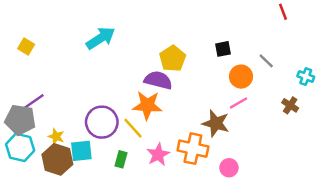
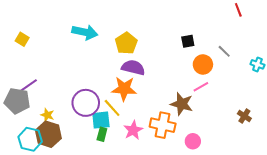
cyan arrow: (101, 38) -> (85, 32), turned 45
yellow pentagon: (173, 59) -> (126, 43), moved
brown cross: (290, 105) -> (244, 116), moved
cyan hexagon: (20, 147) -> (30, 139), moved
cyan square: (81, 151) -> (101, 120), moved

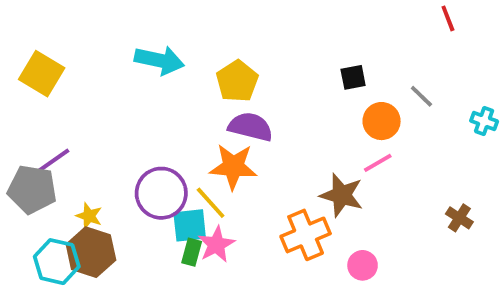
yellow square: (22, 39) -> (42, 74), size x1.6
orange cross: (163, 125) -> (306, 235), turned -35
pink star: (133, 130) -> (216, 244), moved

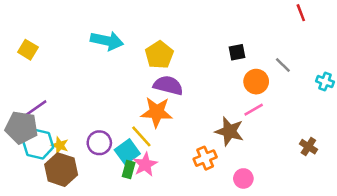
yellow square: (42, 74) -> (28, 50), size x0.7
purple circle: (161, 193) -> (99, 143), moved, size x0.7
cyan square: (190, 225) -> (127, 152), turned -30
orange cross: (306, 235) -> (205, 158), size x0.7
cyan hexagon: (57, 262) -> (38, 144), moved

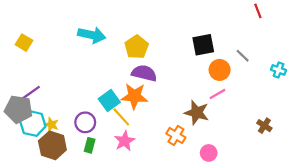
black square: (237, 52) -> (203, 45), size x1.5
cyan square: (127, 152) -> (109, 101), moved
orange cross: (205, 158) -> (176, 135), turned -36
green rectangle: (129, 170) -> (90, 145), moved

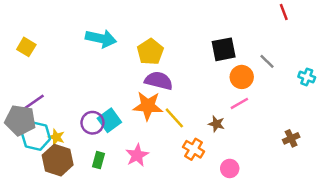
cyan square: (109, 101) -> (109, 120), moved
brown star: (197, 113) -> (216, 124), size x0.6
yellow line: (121, 117) -> (174, 118), moved
purple circle: (85, 122) -> (92, 123), moved
brown cross: (264, 126) -> (291, 138), turned 32

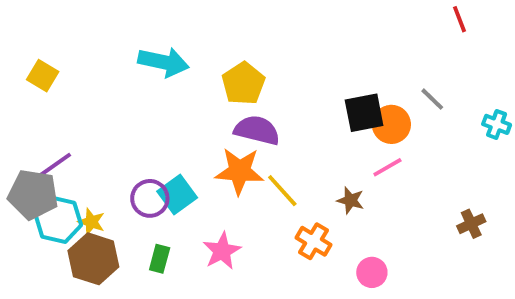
black square: (224, 49) -> (364, 113), moved

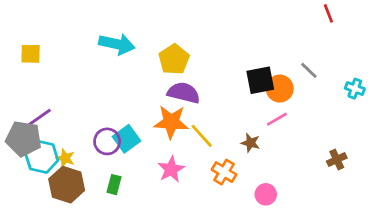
yellow square: (43, 76) -> (31, 54), turned -30
pink star: (222, 251) -> (171, 169), moved

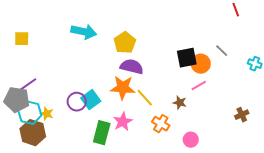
brown hexagon: (67, 185) -> (33, 133), moved
green rectangle: (114, 185) -> (102, 133), moved, size x1.6

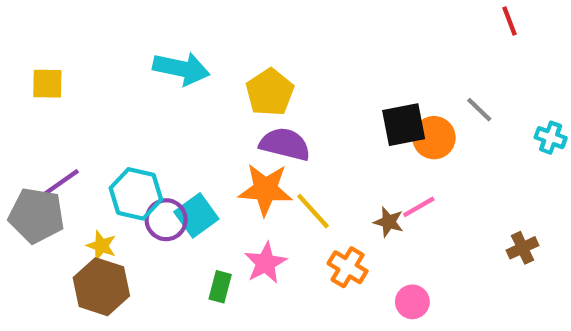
pink line: (199, 86) -> (419, 207), moved
cyan hexagon: (30, 113) -> (136, 194), moved
brown hexagon: (33, 133) -> (101, 287), moved
green rectangle: (102, 133) -> (220, 287), size x0.6

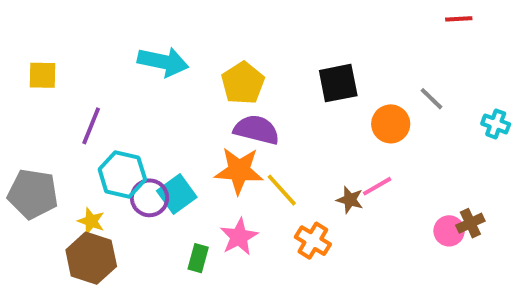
red line: (510, 21) -> (459, 19), turned -72
black square: (404, 125) -> (338, 83), moved
purple line: (60, 183) -> (91, 126), moved, turned -33
pink circle: (412, 302) -> (449, 231), moved

